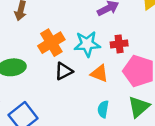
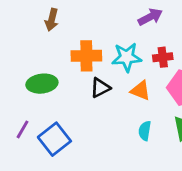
orange cross: (51, 43) -> (86, 56), turned 30

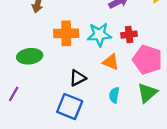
black triangle: (100, 88) -> (78, 78), moved
blue square: (54, 139) -> (70, 107), moved, turned -30

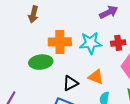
green ellipse: (30, 56) -> (41, 62), moved
orange triangle: (111, 62) -> (96, 77), moved

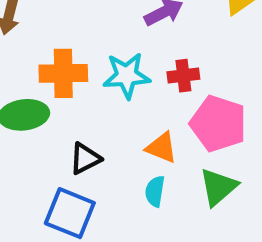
orange triangle: (96, 77) -> (162, 148), moved

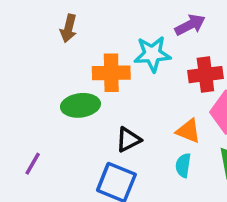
cyan star: (127, 76) -> (152, 54), moved
red cross: (183, 76) -> (205, 75), size x1.4

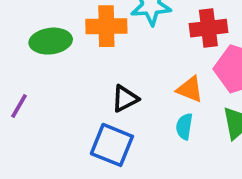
green ellipse: (80, 105) -> (51, 41), moved
purple line: (33, 164) -> (19, 106), moved

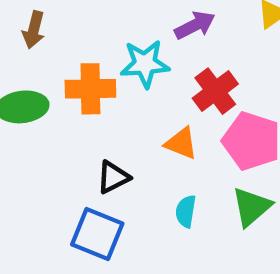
red cross: (208, 28) -> (215, 91), turned -30
orange triangle: (190, 89) -> (181, 143), moved

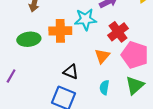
orange triangle: (181, 143) -> (102, 56), turned 49
black triangle: (113, 177) -> (71, 72), turned 49

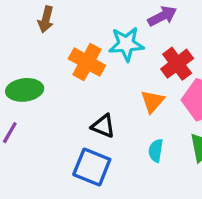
orange cross: (60, 31) -> (87, 62), turned 30
green ellipse: (29, 39) -> (25, 90), moved

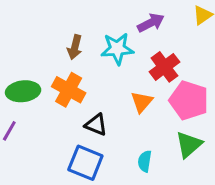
brown arrow: (46, 19) -> (75, 47), moved
orange cross: (87, 62) -> (69, 90), moved
cyan semicircle: (156, 151) -> (145, 161), moved

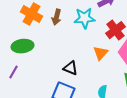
orange cross: (69, 90) -> (32, 14), moved

